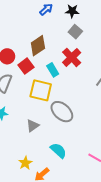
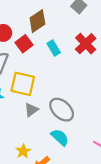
red cross: (72, 57) -> (86, 44), moved
yellow square: (41, 90) -> (23, 84), moved
gray ellipse: (62, 112) -> (62, 110), moved

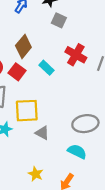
gray triangle: (31, 110) -> (42, 133), turned -40
gray ellipse: (62, 110) -> (85, 124), moved, turned -35
yellow star: (23, 151) -> (36, 174), moved

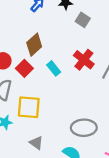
gray square: (59, 20) -> (83, 20), moved
gray triangle: (42, 133) -> (36, 143), moved

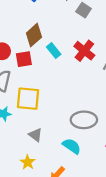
red square: (24, 68) -> (24, 59), turned 35
cyan rectangle: (54, 68) -> (54, 51), moved

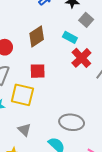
cyan rectangle: (54, 51) -> (70, 37), moved, turned -32
red square: (24, 59) -> (38, 71), moved

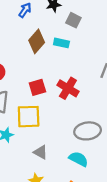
brown diamond: (37, 36) -> (37, 41), moved
red cross: (81, 58) -> (68, 88), moved

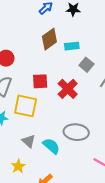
gray square: (73, 20) -> (86, 65), moved
cyan rectangle: (61, 43) -> (72, 46), turned -32
cyan semicircle: (78, 159) -> (51, 146), moved

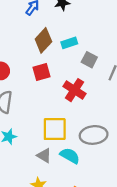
red square: (40, 81) -> (42, 72), moved
yellow square: (26, 106) -> (55, 129), moved

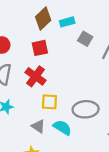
red cross: (75, 90) -> (35, 76), moved
yellow square: (55, 129) -> (49, 102), size x0.7

